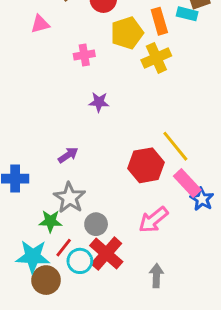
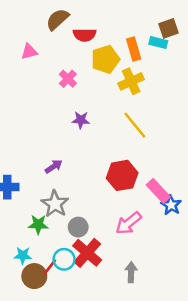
pink cross: (84, 55) -> (68, 79), turned -36
yellow line: (175, 146) -> (135, 125), moved
red line: (64, 248) -> (50, 267), moved
cyan star: (33, 257) -> (23, 255), size x0.6

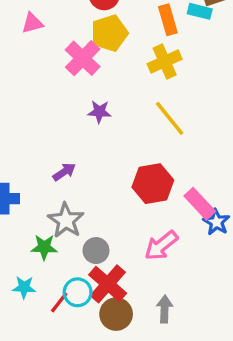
yellow pentagon: (105, 59) -> (109, 33), moved
pink cross: (68, 79) -> (83, 58), size x1.5
brown circle: (34, 276) -> (116, 314), moved

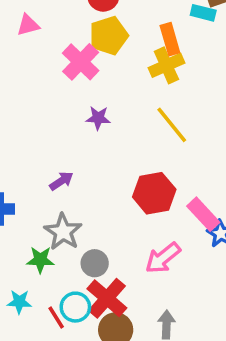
orange rectangle: (168, 20) -> (170, 39), moved
red line: (59, 302) -> (56, 318), turned -70

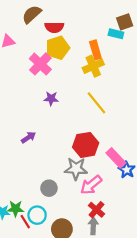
gray star: (63, 232) -> (76, 169), moved, turned -30
green star: (40, 260) -> (16, 209), moved
red cross: (107, 298) -> (96, 210), moved, size x0.7

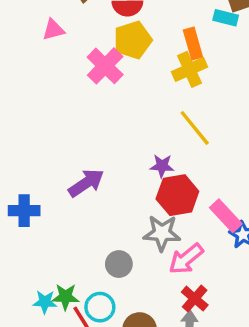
purple star: (51, 99) -> (162, 166), moved
purple arrow: (28, 137) -> (86, 183), size x1.5

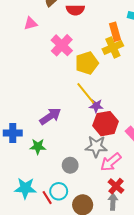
yellow pentagon: (133, 40) -> (87, 63), moved
yellow line: (195, 128) -> (86, 93), moved
green star: (65, 297) -> (38, 146), moved
cyan star: (45, 302) -> (25, 188), size x1.5

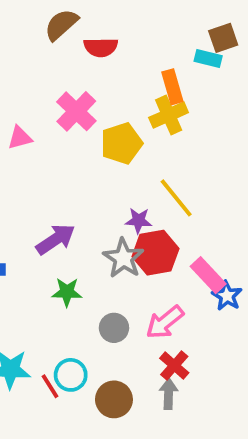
pink triangle: (31, 23) -> (20, 138), moved
yellow line: (86, 93) -> (176, 198), moved
green star: (38, 146) -> (67, 292), moved
gray star: (96, 146) -> (123, 258), moved, turned 30
gray circle: (70, 165) -> (114, 328), moved

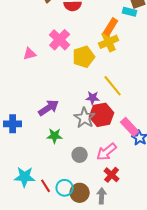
orange rectangle: (172, 87) -> (111, 27), turned 48
cyan circle: (71, 375) -> (65, 188), moved
gray arrow: (169, 394) -> (102, 196), moved

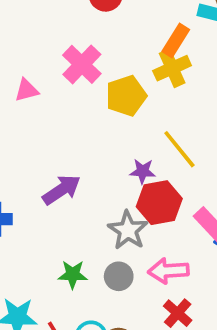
gray star: (85, 118) -> (128, 230), moved
green star: (55, 136) -> (73, 274), moved
pink arrow: (107, 152) -> (168, 271), turned 35

